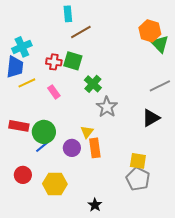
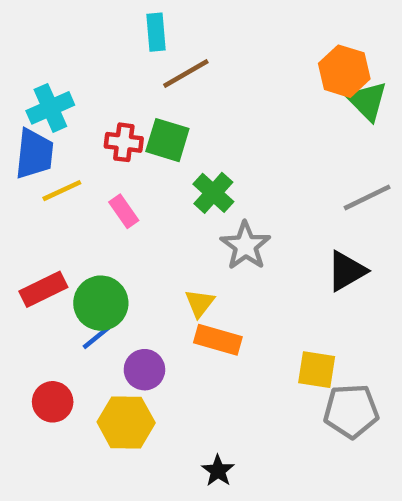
red rectangle: (19, 126) -> (43, 289), turned -36
purple circle: (72, 148) -> (144, 370), moved
orange rectangle: (95, 148) -> (218, 340), turned -66
gray pentagon: (138, 179) -> (351, 411), moved, turned -30

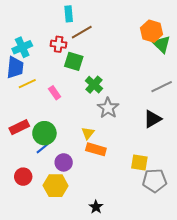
red cross: (124, 142) -> (59, 44), moved

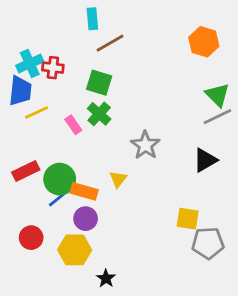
red cross: (59, 44) -> (53, 68), moved
green triangle: (162, 44) -> (217, 95), moved
green cross: (94, 85) -> (99, 114), moved
orange rectangle: (96, 149) -> (84, 191), moved
black star: (96, 207) -> (106, 278), moved

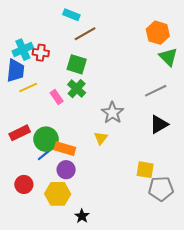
cyan rectangle: (92, 19) -> (71, 15), turned -63
green triangle: (217, 95) -> (168, 57), moved
gray line: (217, 117) -> (156, 91), moved
yellow triangle: (118, 179) -> (101, 138), moved

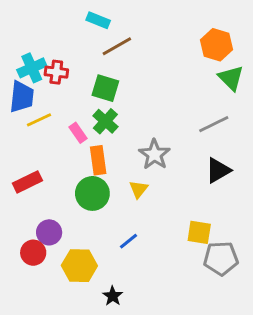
green circle: (46, 139) -> (92, 193), moved
orange rectangle: (65, 149) -> (98, 160), moved, turned 66
blue line: (44, 155) -> (128, 241), moved
purple circle: (66, 170) -> (49, 232), moved

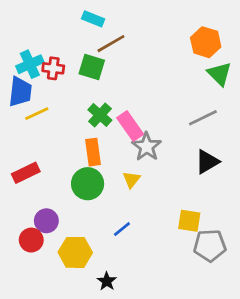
green square: (105, 88) -> (92, 67), moved
pink rectangle: (78, 133) -> (130, 126), moved, size x1.5

